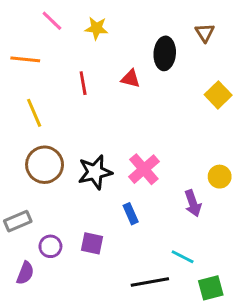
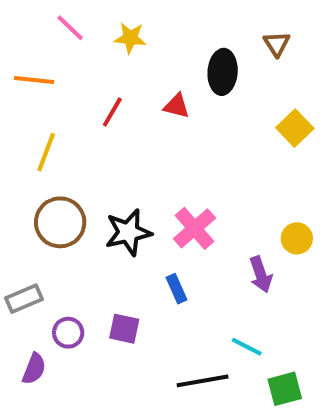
red line: (83, 83) -> (112, 112), turned 40
yellow line: (34, 113) -> (46, 152), turned 44

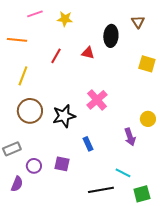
pink line: (70, 28) -> (35, 14), turned -63
yellow square: (295, 128) -> (147, 64), turned -30
pink cross: (195, 228) -> (97, 100), moved

